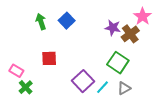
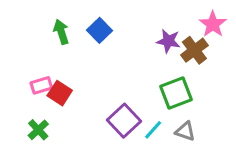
red square: (49, 58) -> (60, 93), moved, turned 35
green square: (118, 63) -> (176, 93), turned 35
pink rectangle: (16, 71) -> (41, 85), moved, turned -48
gray triangle: (124, 88) -> (185, 131), turned 48

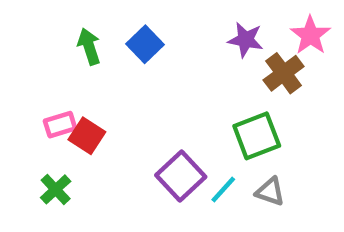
purple star: (168, 41) -> (246, 40), moved

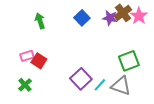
blue square: (145, 44) -> (82, 18), moved
brown cross: (284, 73) -> (123, 13), moved
green square: (257, 136) -> (129, 61), moved
gray triangle: (270, 192) -> (121, 86), size x1.5

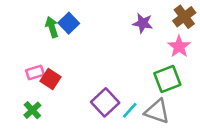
brown cross: (123, 13) -> (184, 17), moved
pink star: (139, 16) -> (179, 47), moved
blue square: (82, 18) -> (69, 23), moved

